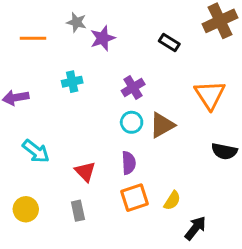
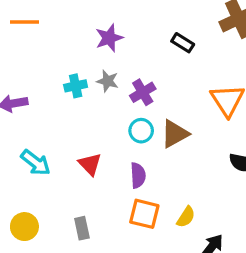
gray star: (76, 22) -> (108, 81), moved
orange line: (33, 38) -> (24, 22), moved
red triangle: (85, 172) -> (90, 164), moved
orange square: (134, 198) -> (144, 214), turned 32

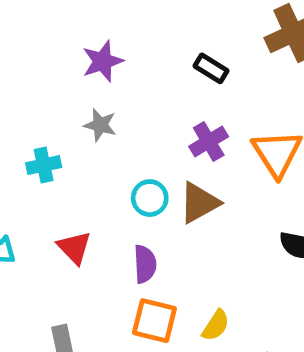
cyan cross: (76, 86) -> (44, 165), moved
purple cross: (143, 92) -> (209, 141), moved

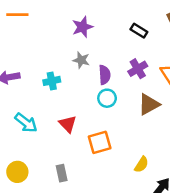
brown triangle: (199, 203) -> (149, 104), moved
purple semicircle: (145, 264) -> (105, 75), moved
orange square: (154, 321) -> (100, 142), moved, turned -30

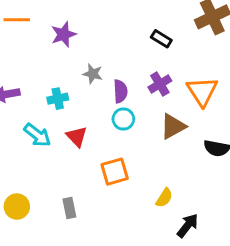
purple star: (82, 27) -> (64, 34), moved
cyan arrow: (26, 123) -> (37, 135), moved
red triangle: (68, 124) -> (77, 137), moved

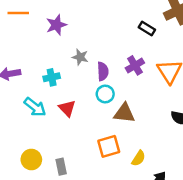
black rectangle: (161, 39) -> (147, 28), moved
brown triangle: (173, 126) -> (124, 113), moved, turned 35
orange square: (115, 172) -> (109, 146), moved
yellow circle: (17, 207) -> (31, 160), moved

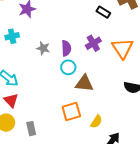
gray star: (80, 57) -> (43, 48), moved
cyan cross: (52, 77) -> (12, 36), moved
red triangle: (67, 108) -> (11, 100), moved

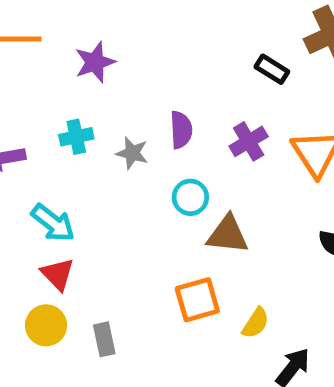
cyan cross: (12, 36) -> (76, 137), moved
purple semicircle: (66, 48) -> (181, 130), moved

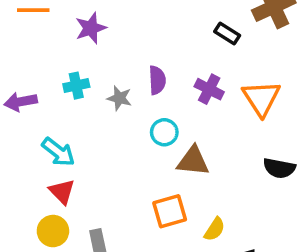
purple cross: (249, 141) -> (209, 89), turned -32

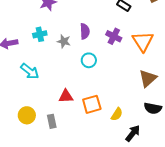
brown triangle: (193, 161) -> (148, 78), moved, turned -48
black semicircle: (279, 168) -> (153, 108), moved
red triangle: (62, 192) -> (66, 96), moved, turned -49

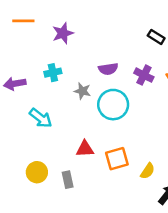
purple semicircle: (85, 31) -> (108, 69), turned 84
gray star: (64, 41) -> (82, 91), moved
cyan circle: (89, 60) -> (113, 105), size x1.6

